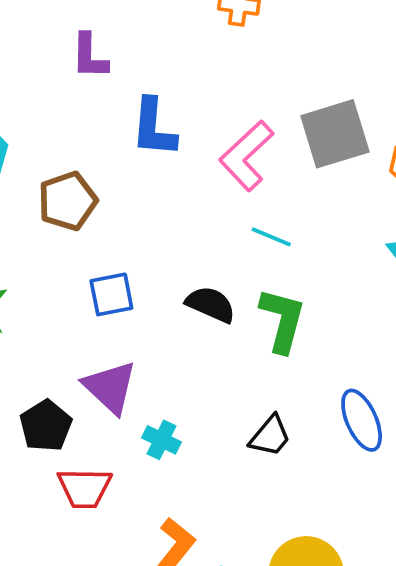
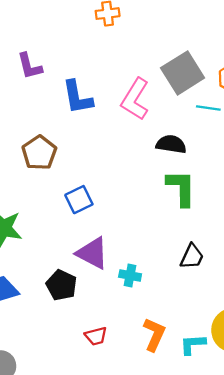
cyan line: (271, 237) -> (208, 108), moved
black semicircle: (211, 304) -> (171, 144), moved
red trapezoid: (85, 488) -> (96, 336), moved, size x0.7

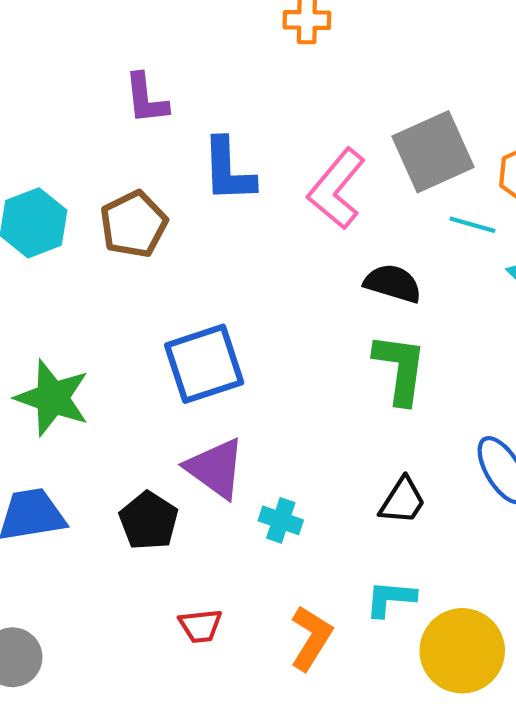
brown pentagon: (39, 153) -> (134, 224), moved
blue square: (79, 200) -> (204, 364), size x1.5
cyan L-shape: (193, 344) -> (391, 599), moved

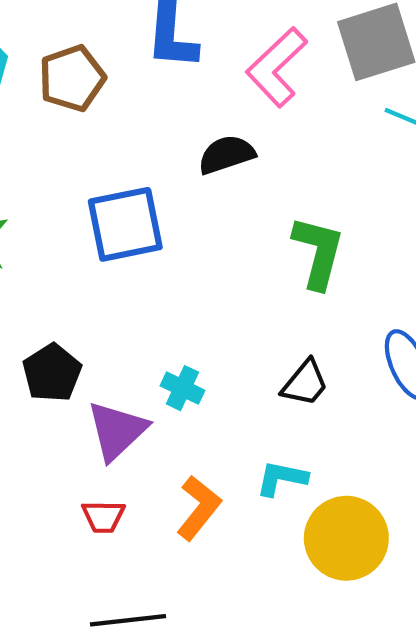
black semicircle: (393, 283) -> (226, 154), moved, turned -42
purple triangle: (215, 468) -> (117, 431), moved, turned 34
red trapezoid: (200, 626) -> (103, 517), moved

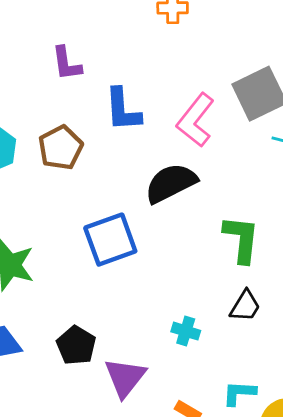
black semicircle: (226, 154) -> (171, 183), size x1.4
black trapezoid: (305, 383) -> (245, 306), moved
cyan cross: (182, 388) -> (186, 331), moved

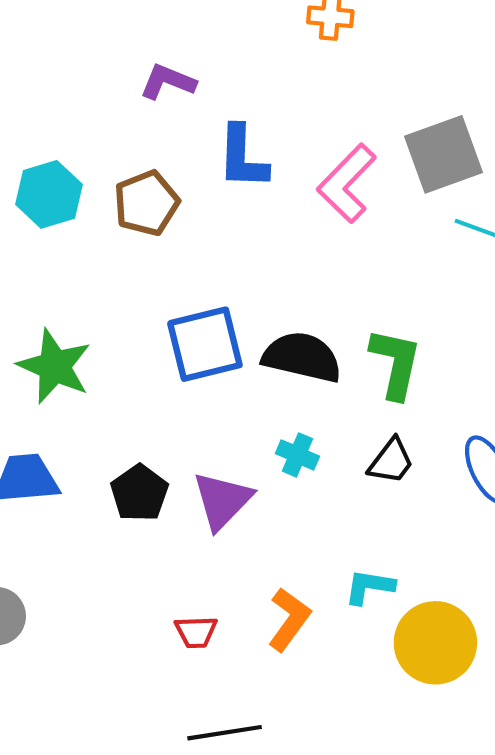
purple L-shape: (67, 64) -> (168, 82), turned 114
black semicircle: (171, 183) -> (302, 357), moved, turned 34
cyan cross: (186, 331) -> (297, 455), moved
purple triangle: (125, 377) -> (222, 500), moved

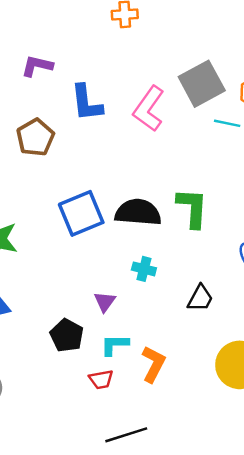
black trapezoid: (391, 461) -> (200, 298), moved
black pentagon: (139, 493) -> (67, 335), moved
purple triangle: (222, 500) -> (105, 302), size x0.6
cyan L-shape: (369, 587) -> (115, 345), moved

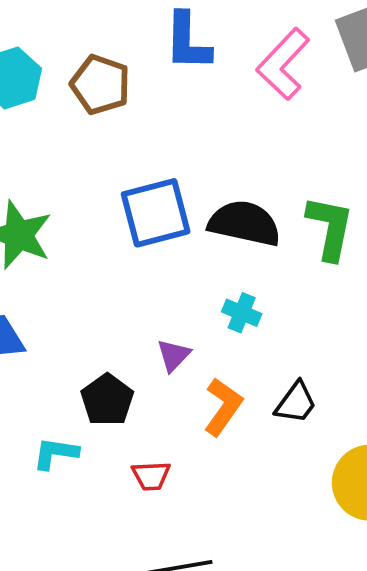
brown pentagon: (35, 137) -> (100, 85), turned -30
black trapezoid: (200, 298) -> (296, 403), moved
cyan L-shape: (115, 345) -> (55, 453), moved
orange L-shape: (153, 364) -> (223, 407), moved

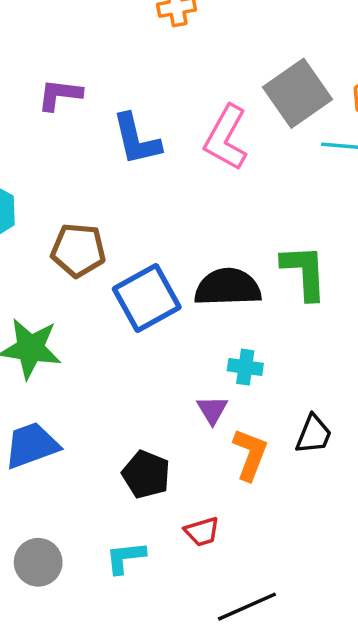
brown pentagon: (100, 85) -> (78, 250), moved
purple triangle: (174, 355) -> (212, 410), moved
cyan L-shape: (55, 453) -> (125, 557), moved

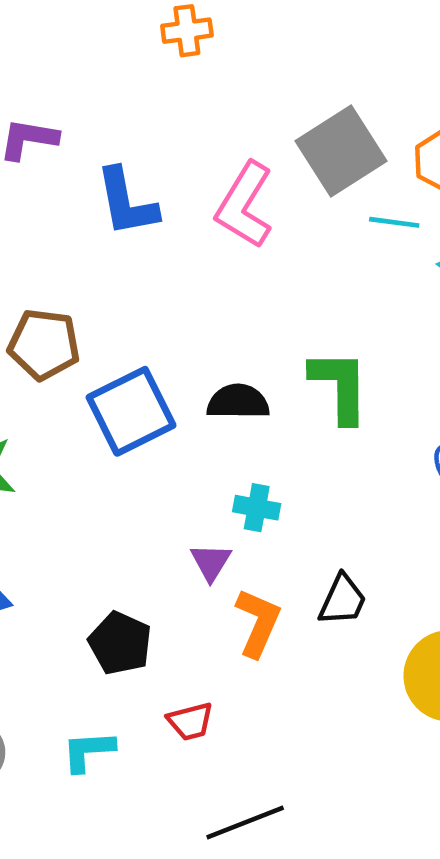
black semicircle: (228, 287) -> (238, 402), size x0.7

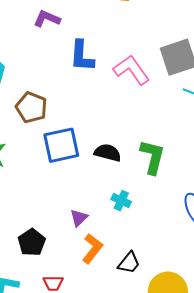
pink L-shape: (244, 205) -> (131, 70), turned 99
cyan cross: (257, 508) -> (121, 201), moved
black trapezoid: (343, 600) -> (129, 263), moved

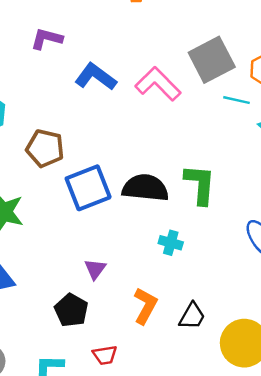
blue L-shape: (82, 56) -> (96, 77), turned 132
black semicircle: (108, 153) -> (145, 188), size x1.4
purple triangle: (79, 218) -> (95, 269), moved

